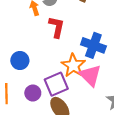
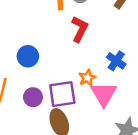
blue cross: (93, 45) -> (116, 61), size x0.7
orange star: (73, 65) -> (87, 78), size x0.6

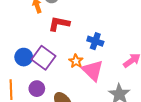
red L-shape: (80, 29) -> (59, 24), turned -90
purple square: (62, 94) -> (43, 58), moved, turned -30

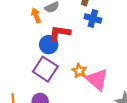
blue cross: (95, 41) -> (93, 18), moved
blue circle: (24, 57) -> (49, 45), moved

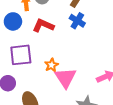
blue circle: (49, 45) -> (13, 21), moved
purple square: (45, 69) -> (21, 55), turned 35

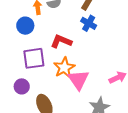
red L-shape: (43, 26) -> (61, 41), moved
orange star: (51, 65) -> (64, 68), size x1.5

